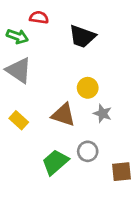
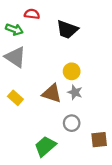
gray star: (103, 113) -> (75, 92), moved
green trapezoid: (55, 162) -> (45, 146), moved

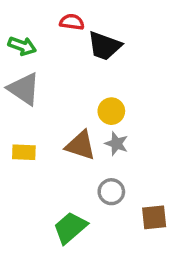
red semicircle: (32, 14) -> (72, 22), moved
yellow rectangle: (15, 98) -> (24, 152), turned -40

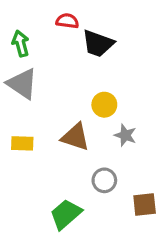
green arrow: (22, 46) -> (21, 43), turned -125
gray star: (116, 144) -> (125, 135), moved

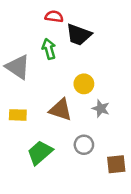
green arrow: (21, 43) -> (49, 49), moved
green trapezoid: (66, 214) -> (40, 153), moved

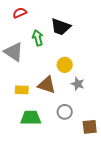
red semicircle: (54, 16) -> (20, 13), moved, turned -32
yellow rectangle: (18, 115) -> (22, 90), moved
green trapezoid: (40, 153) -> (31, 118), turned 40

